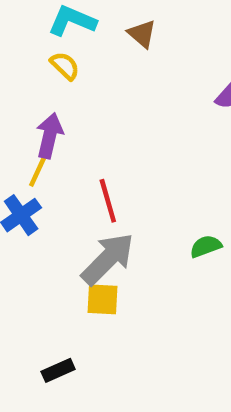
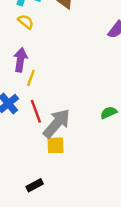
yellow line: (37, 172) -> (31, 78), moved
red line: (108, 201) -> (36, 111), moved

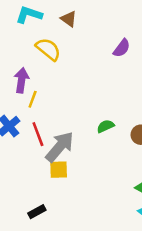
yellow semicircle: (26, 22) -> (48, 49), moved, size x1.5
green semicircle: (109, 113) -> (105, 126), moved

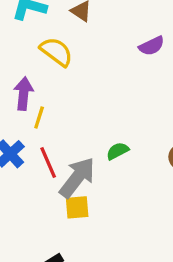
purple semicircle: (122, 48) -> (152, 46), turned 30
green semicircle: (105, 126) -> (118, 151), moved

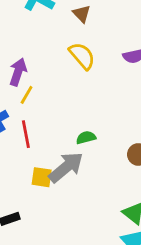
yellow semicircle: (56, 52) -> (82, 56), moved
gray arrow: (77, 178) -> (66, 167), moved

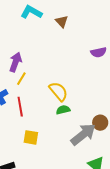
yellow semicircle: (82, 56) -> (58, 91), moved
gray arrow: (66, 167) -> (83, 134), moved

